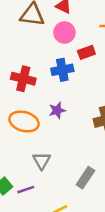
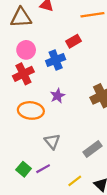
pink circle: (64, 32) -> (26, 50), moved
red cross: (23, 79) -> (23, 74), turned -30
gray rectangle: (85, 178) -> (92, 149), turned 30

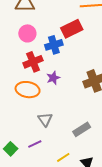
red rectangle: (74, 41) -> (72, 29), size x1.5
red cross: (23, 74) -> (33, 62), moved
green square: (24, 169) -> (11, 149), moved

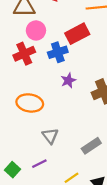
pink circle: (27, 33) -> (36, 30), moved
red cross: (33, 62) -> (24, 54), moved
purple star: (53, 78) -> (68, 80), moved

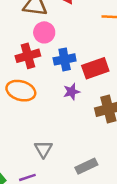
red rectangle: (77, 34) -> (95, 68), moved
orange ellipse: (30, 103) -> (21, 91), moved

